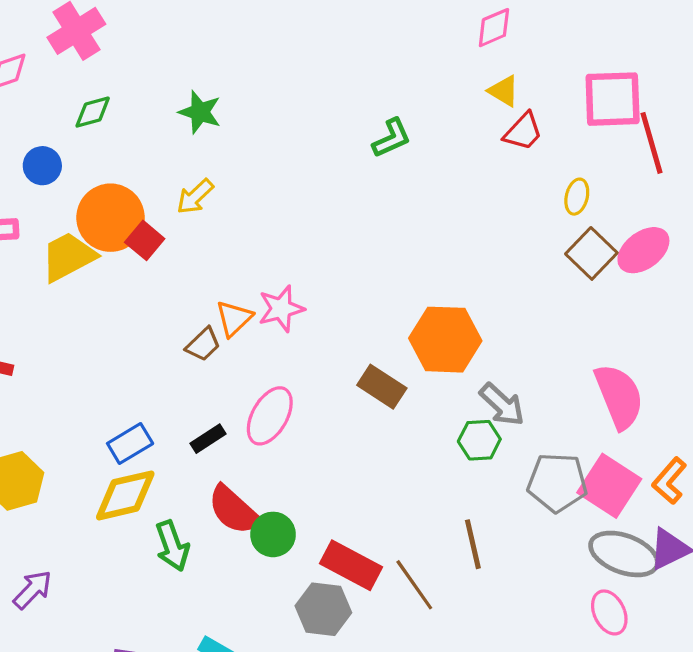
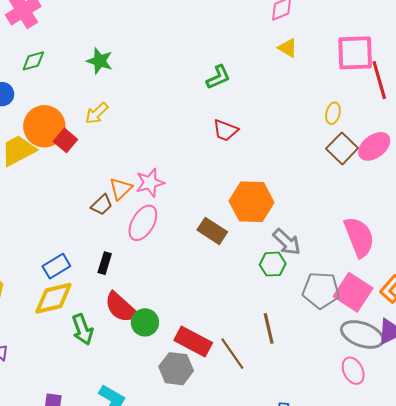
red trapezoid: (523, 132) -> (225, 130), moved, turned 68
pink ellipse: (270, 416) -> (143, 223), moved
black rectangle: (208, 439) -> (105, 263), turned -40

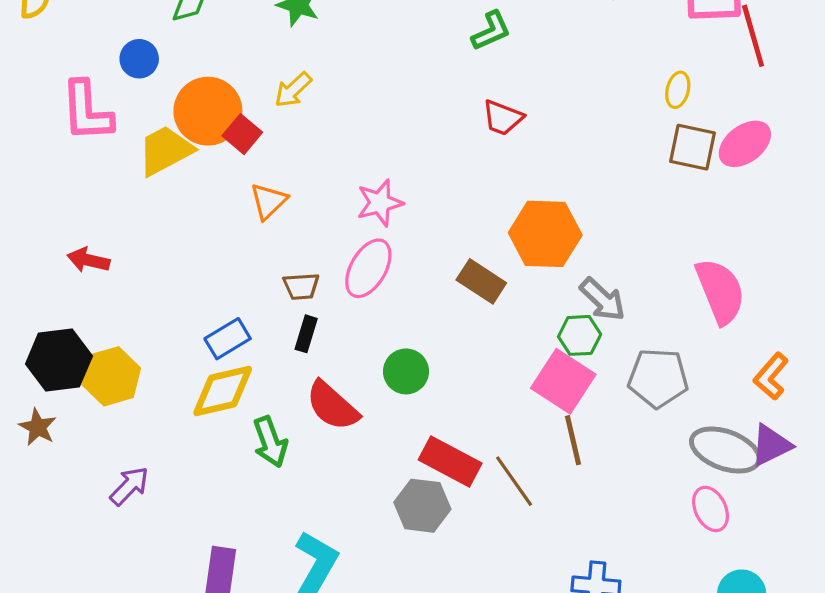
brown square: (342, 148) -> (692, 147), turned -32
orange triangle: (121, 189) -> (268, 201), moved
brown trapezoid: (102, 205) -> (301, 286), moved, turned 40
pink square: (353, 292) -> (563, 381), moved
green circle: (145, 322) -> (406, 371), moved

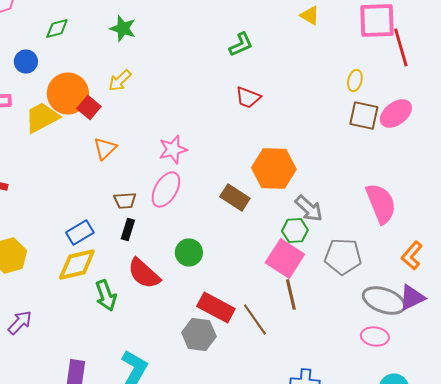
pink ellipse: (711, 509) -> (375, 336), turned -56

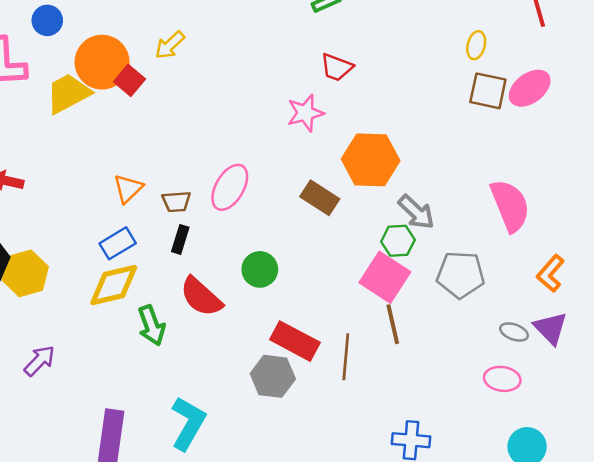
orange triangle: (105, 148) -> (128, 189), moved
pink star: (173, 150) -> (305, 113), moved
purple triangle: (412, 298) -> (551, 328), turned -48
gray ellipse: (384, 300) -> (514, 332), size x0.5
brown line: (255, 320) -> (346, 357), turned 40

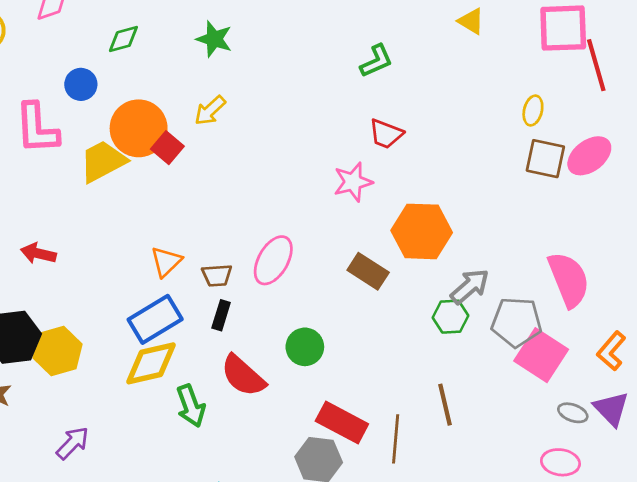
gray arrow: (416, 212) -> (470, 286), turned -84
blue rectangle: (118, 243) -> (155, 319), size x1.4
gray pentagon: (461, 275) -> (516, 322), moved
pink square: (385, 277) -> (541, 355), moved

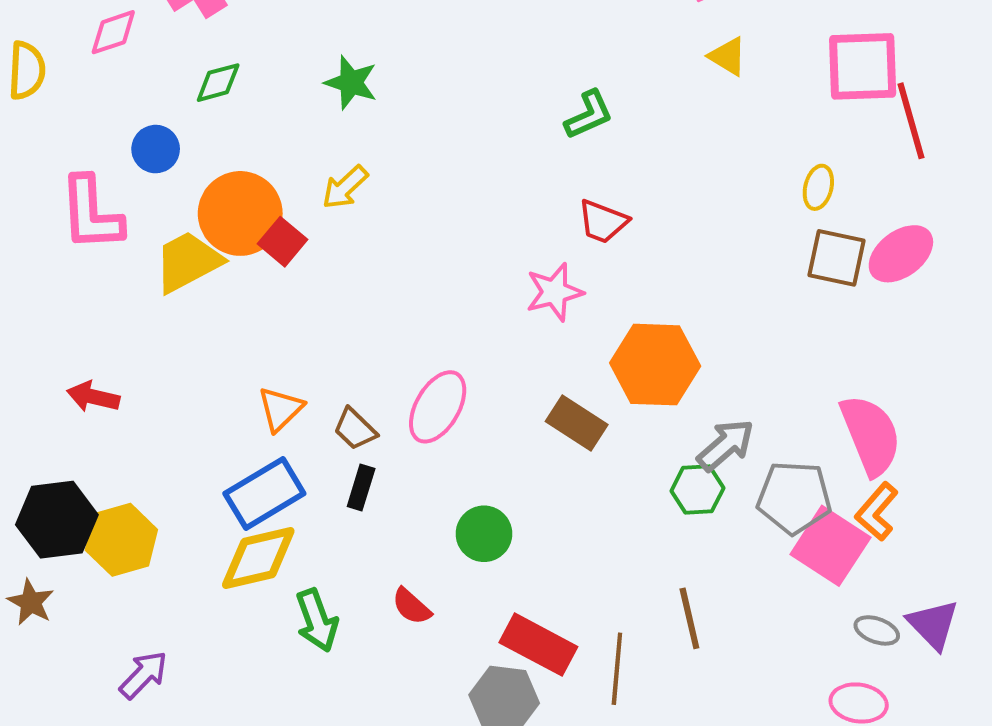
brown trapezoid: (217, 275) -> (355, 429), turned 48
orange L-shape: (611, 351) -> (877, 512), moved
red semicircle: (243, 376) -> (411, 606), moved, size x0.6

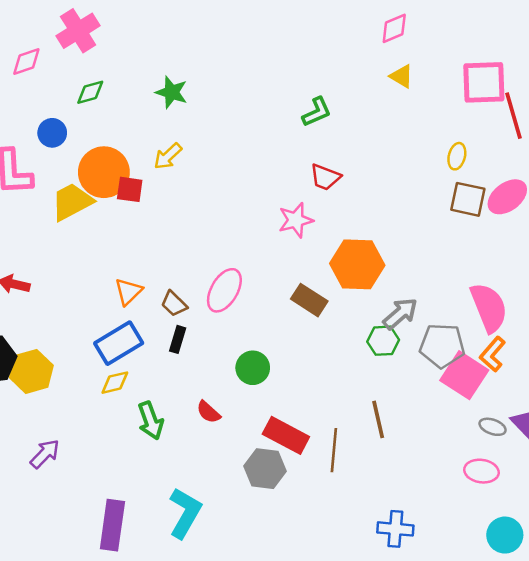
red square: (283, 242) -> (130, 189), turned -32
yellow diamond: (258, 558) -> (115, 383), size x0.6

